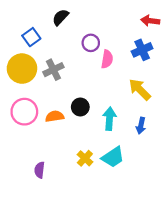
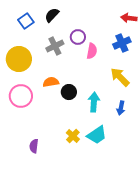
blue square: (31, 37) -> (26, 21), moved
gray cross: (53, 70) -> (55, 46), moved
orange semicircle: (55, 116) -> (51, 82), moved

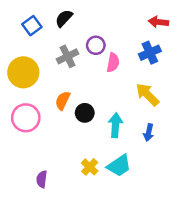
orange semicircle: (51, 82) -> (63, 101), turned -56

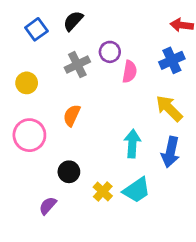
yellow circle: (23, 72) -> (27, 83), size x0.6
black circle: (85, 113) -> (69, 172), moved
blue arrow: (149, 133) -> (170, 152), size x1.5
purple semicircle: (42, 179) -> (48, 206), turned 35

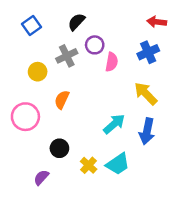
black semicircle: (73, 21) -> (76, 22), moved
yellow circle: (27, 83) -> (38, 72), moved
cyan arrow: (132, 144) -> (114, 124), turned 45

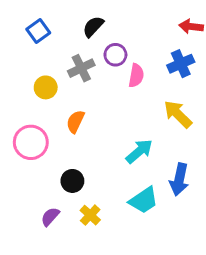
blue arrow: (147, 131) -> (179, 179), moved
yellow cross: (89, 165) -> (90, 215), moved

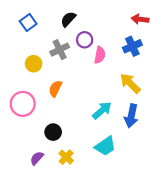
blue arrow: (179, 179) -> (131, 116), moved

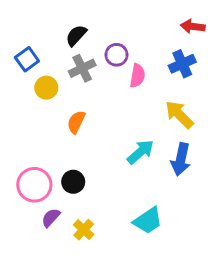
black semicircle: (68, 19) -> (76, 35), moved
blue square: (28, 22) -> (27, 59), moved
pink circle: (23, 104) -> (34, 185), moved
cyan trapezoid: (105, 146) -> (148, 221), moved
yellow cross: (66, 157) -> (84, 230), moved

